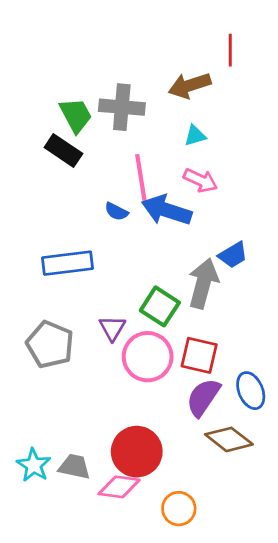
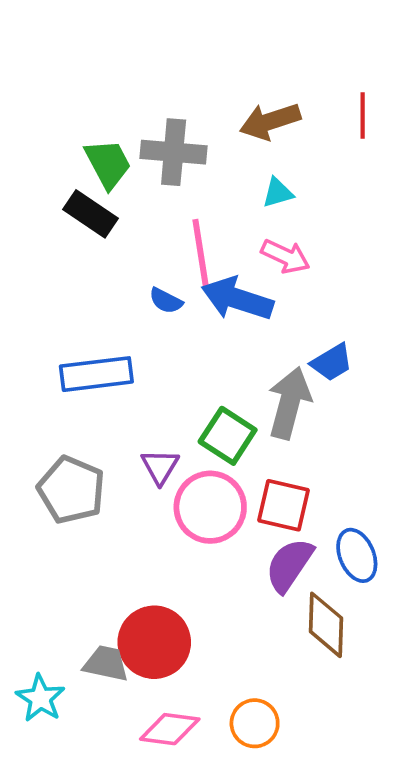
red line: (230, 50) -> (363, 115), moved
brown diamond: (229, 439) -> (326, 625), turned 54
red circle: (137, 452) -> (154, 642), moved
cyan star: (34, 465) -> (40, 698), moved
pink diamond: (119, 487) -> (170, 729), moved

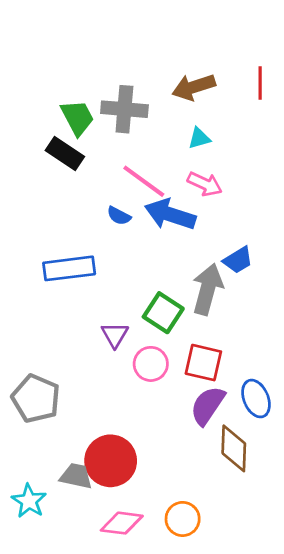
pink line: (201, 252) -> (144, 181), turned -45
gray pentagon: (71, 490) -> (36, 399), moved
pink circle: (210, 507) -> (151, 364), size x0.7

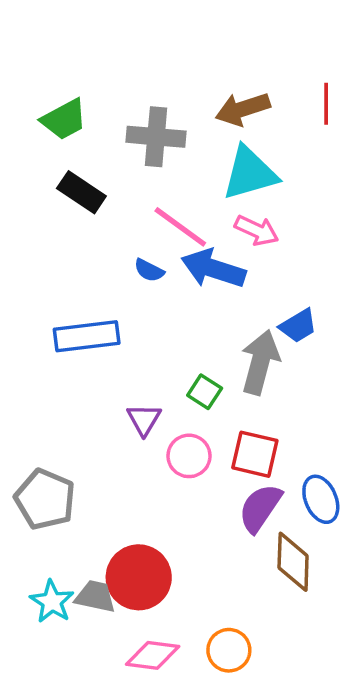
green trapezoid: (77, 118) -> (64, 119), moved, turned 90
cyan triangle: (199, 138) -> (250, 173), size x2.0
green square: (163, 313) -> (205, 392), size x0.7
cyan star: (29, 501) -> (52, 602), moved

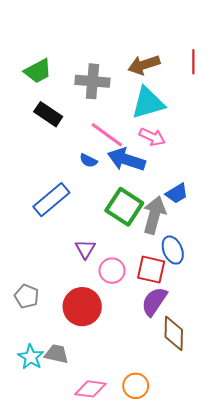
blue rectangle: (87, 336) -> (51, 200), turned -33
green square: (205, 392) -> (124, 207), moved, size x1.8
gray pentagon: (45, 499) -> (27, 296), size x0.7
blue ellipse: (321, 499) -> (173, 250), moved
red circle: (139, 577) -> (82, 307), moved

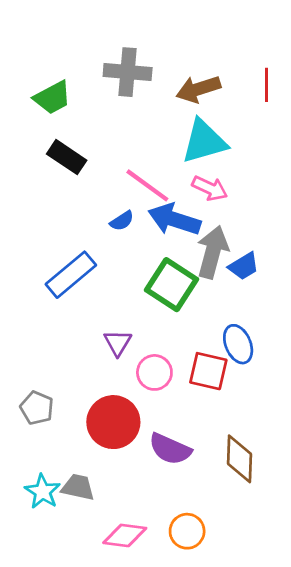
gray cross: (92, 81) -> (128, 72), moved
blue semicircle: (88, 161) -> (122, 221), turned -60
gray arrow: (154, 215) -> (213, 252), moved
purple semicircle: (154, 301) -> (170, 449), moved, turned -100

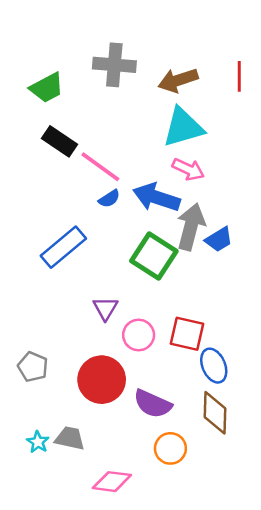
pink line: (147, 185) -> (100, 167), moved
blue ellipse: (238, 344) -> (214, 366), moved
cyan star: (43, 492) -> (38, 442), size x0.7
orange circle: (187, 531) -> (170, 448), moved

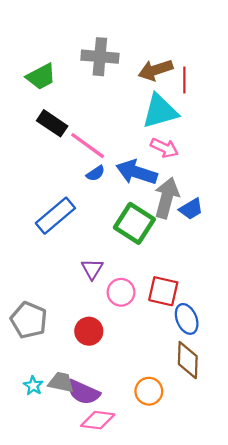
red line: (239, 76) -> (184, 80), moved
gray pentagon: (33, 367) -> (29, 320), size x1.4
red circle: (102, 380) -> (89, 331), size x0.7
purple semicircle: (153, 404) -> (83, 392), moved

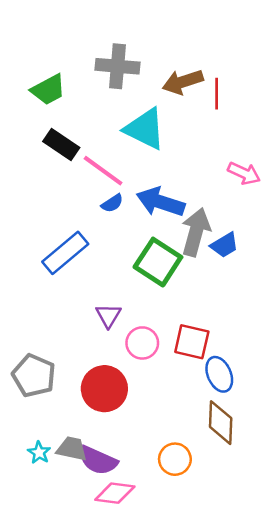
cyan triangle: (160, 111) -> (145, 129), moved, turned 42
pink arrow: (164, 148) -> (244, 173), moved
red circle: (89, 331) -> (104, 389), size x1.4

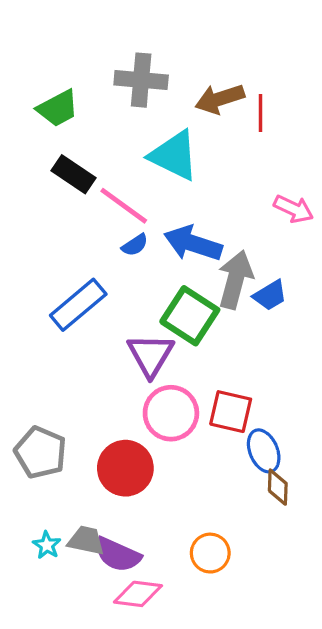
purple triangle: (108, 316) -> (151, 355), moved, size x1.5
pink circle: (142, 343) -> (171, 413), size x1.4
brown diamond: (221, 423) -> (278, 487), moved, size x0.7

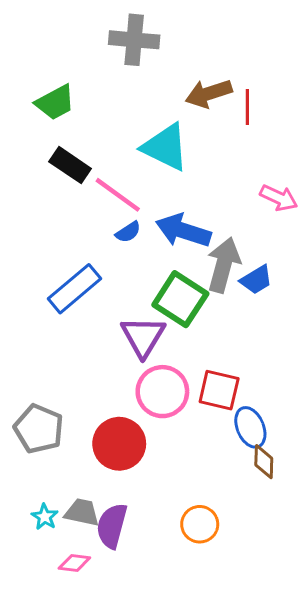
gray cross: (141, 80) -> (134, 40), moved
purple semicircle: (118, 555) -> (112, 526), turned 81
pink diamond: (138, 594) -> (74, 563), moved, size x0.7

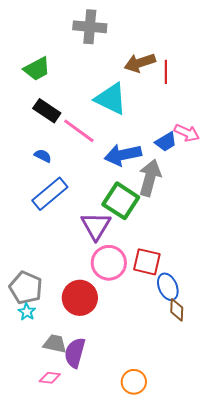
blue arrow: (183, 231) -> (123, 155), turned -30
blue semicircle: (128, 232) -> (43, 156), moved, turned -120
blue trapezoid: (256, 280) -> (166, 142), moved
cyan star: (45, 517) -> (27, 312), moved
orange circle: (200, 524) -> (134, 382), moved

